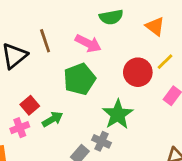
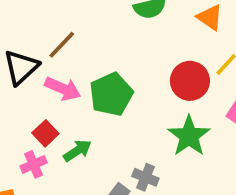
brown line: (45, 41) -> (62, 45), turned 65
pink arrow: (88, 43) -> (63, 89), moved
green star: (118, 114) -> (189, 136), moved

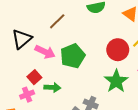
brown line: (62, 45) -> (57, 21), moved
green arrow: (77, 151) -> (52, 87), turned 35

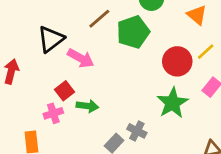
green pentagon: (73, 56) -> (133, 32), moved

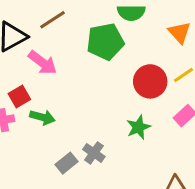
brown line: (99, 19) -> (53, 20), moved
green star: (173, 103) -> (138, 127), size x0.7

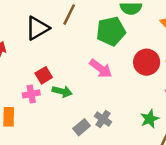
brown line: (53, 20) -> (69, 15), turned -30
pink arrow: (43, 63) -> (101, 69), moved
green star: (138, 127) -> (150, 119), moved

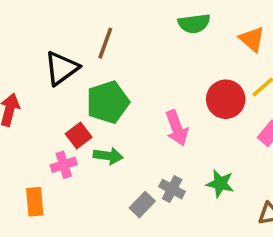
green pentagon: (111, 31) -> (108, 102), moved
pink arrow: (101, 69) -> (177, 128), moved, turned 40
green star: (150, 119) -> (220, 184), moved, turned -30

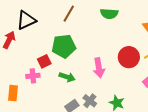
green semicircle: (194, 24) -> (109, 14), moved
black triangle: (62, 68) -> (26, 20), moved
green arrow: (108, 156) -> (67, 77), moved

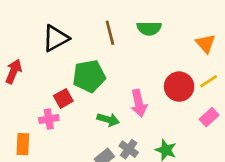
brown line: (69, 14) -> (110, 33), moved, turned -42
black triangle: (26, 20) -> (56, 38), moved
green arrow: (67, 77) -> (108, 119), moved

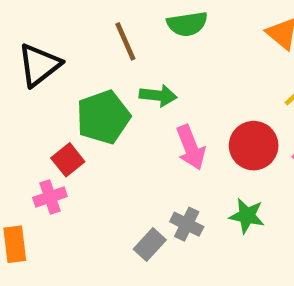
red circle: (179, 87) -> (254, 146), moved
green arrow: (108, 119) -> (158, 96), moved

